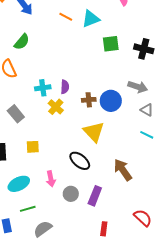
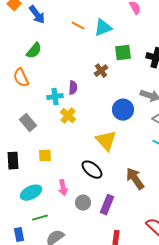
purple semicircle: (65, 87) -> (73, 88), moved
brown cross: (89, 100) -> (101, 71), moved, turned -32

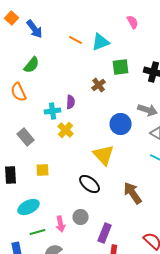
pink arrow: (63, 188) -> (61, 224), moved
purple rectangle: (107, 205) -> (105, 233), moved

